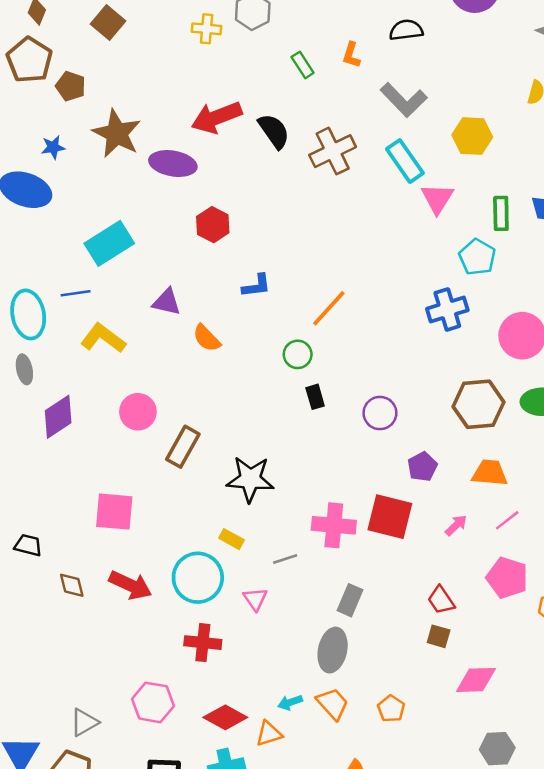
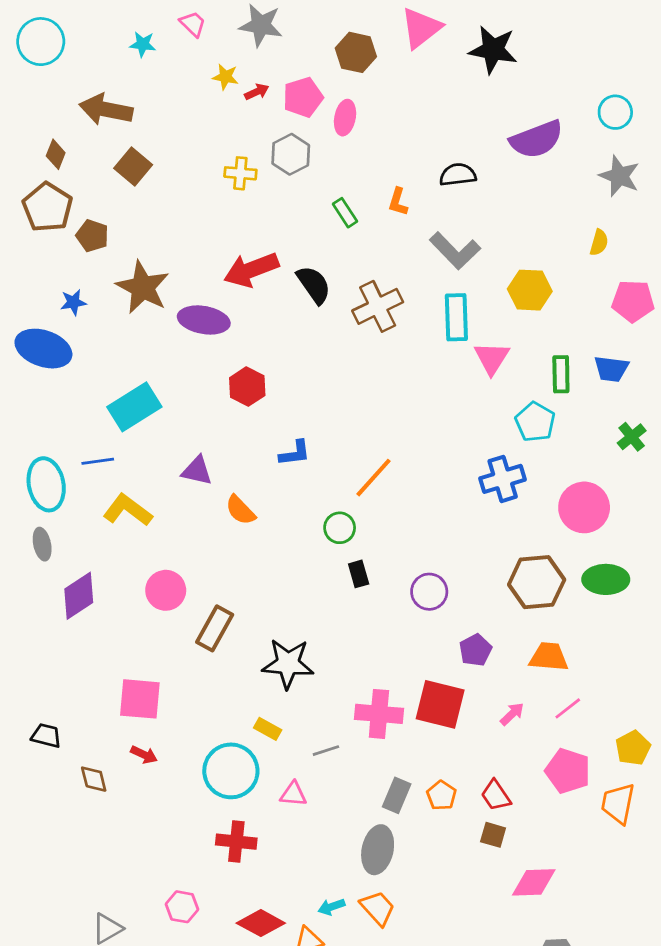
cyan rectangle: (405, 161) -> (456, 317), turned 33
red arrow: (130, 585) -> (144, 755), moved, size x0.6
pink triangle: (255, 599) -> (293, 794), turned -50
pink hexagon: (153, 702) -> (182, 907), size x0.7
orange pentagon: (391, 709) -> (441, 795), moved

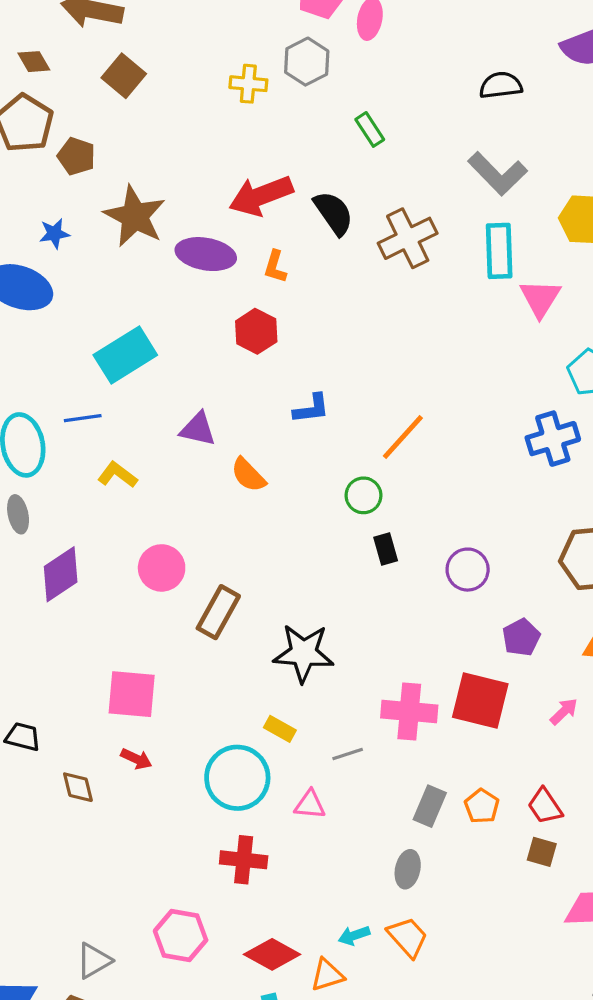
brown diamond: (56, 154) -> (34, 62), turned -52
orange L-shape: (398, 202) -> (275, 267), moved
yellow L-shape: (128, 510) -> (117, 475), size x0.7
gray ellipse: (378, 850) -> (408, 869), size x0.7
pink hexagon: (182, 907) -> (181, 935), size x1.4

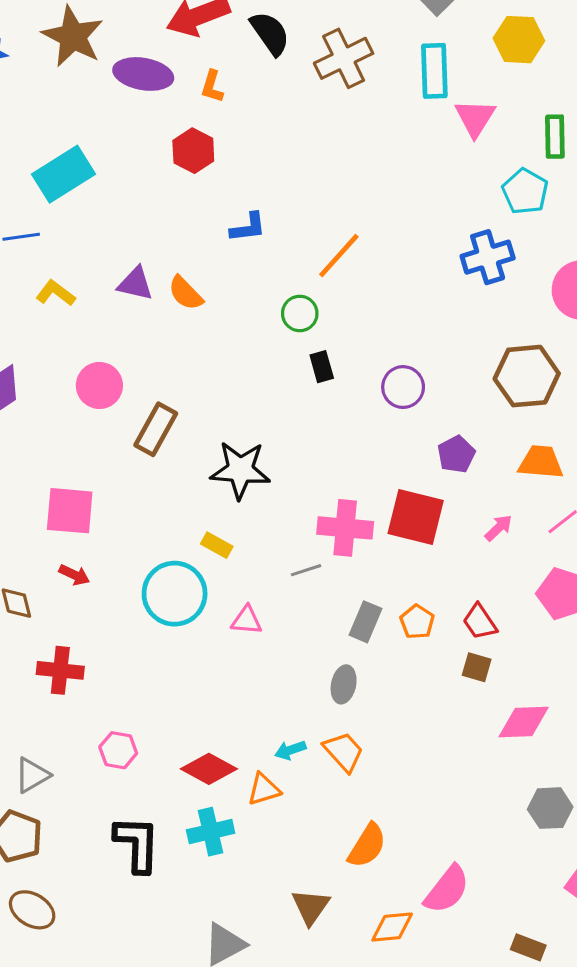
purple triangle: (198, 429) -> (135, 284), moved
gray line: (348, 754) -> (306, 570), moved
red cross: (244, 860) -> (60, 670), moved
pink hexagon: (181, 935) -> (118, 750), size x0.7

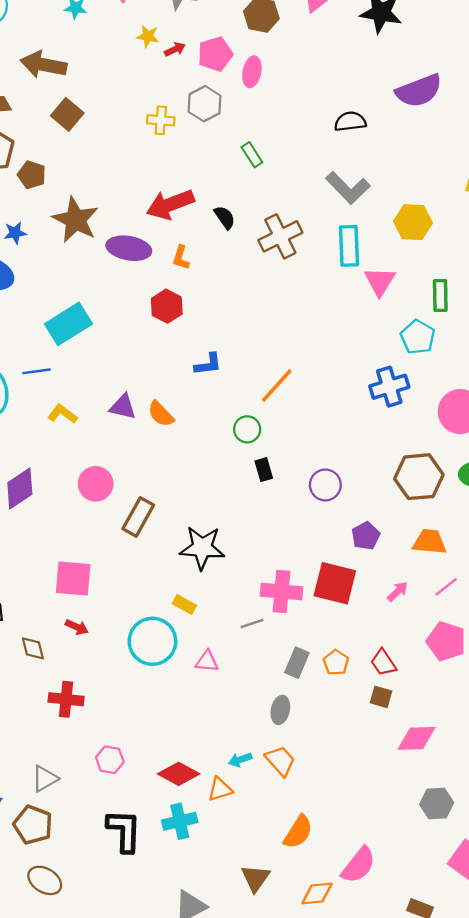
black semicircle: (270, 33) -> (225, 217), size x0.7

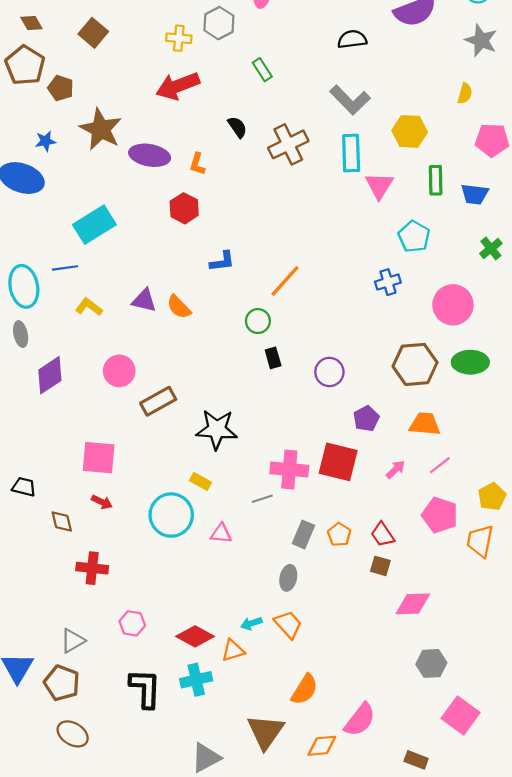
red arrow: (170, 204) -> (178, 86), moved
green rectangle: (440, 296) -> (436, 180), moved
blue cross: (389, 387) -> (388, 282), size x0.7
brown rectangle: (138, 517) -> (158, 401), turned 32
brown triangle: (255, 878) -> (265, 732), size x1.4

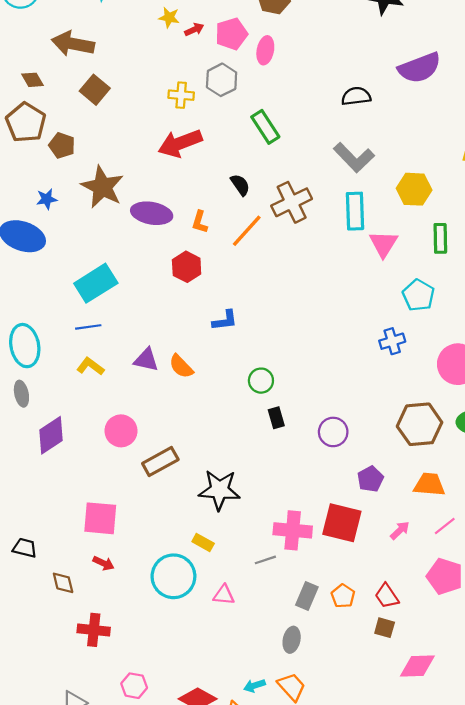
green rectangle: (262, 70) -> (265, 127), size x1.4
blue line: (65, 268) -> (88, 327), moved
orange line: (285, 281) -> (247, 231), moved

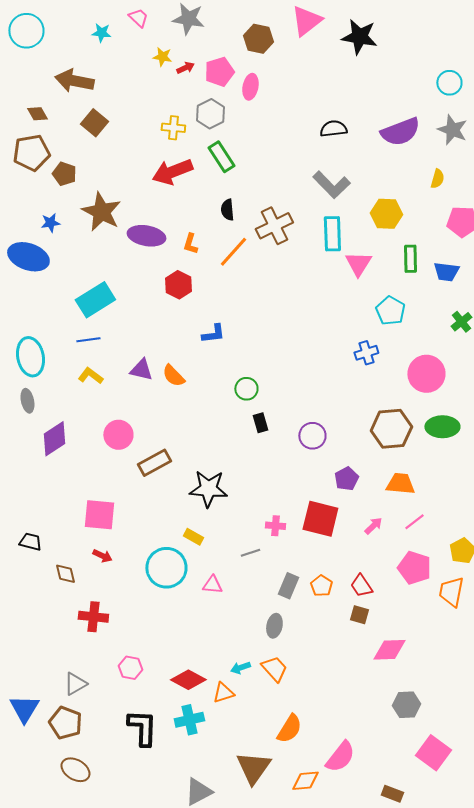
purple semicircle: (420, 68) -> (400, 132), moved
brown pentagon: (26, 122) -> (31, 153), turned 30
green rectangle: (265, 127) -> (221, 157), moved
black semicircle: (240, 185) -> (227, 210), turned -150
pink cross: (293, 530) -> (275, 526), size x0.6

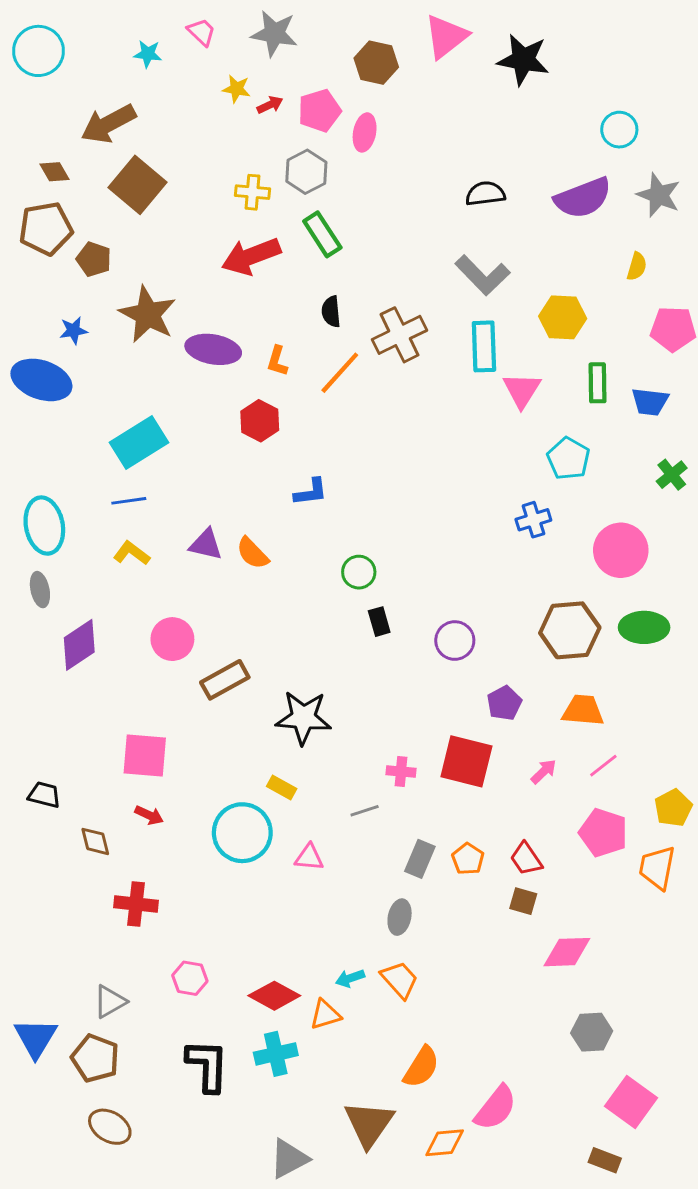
brown arrow: (74, 81) -> (108, 124), turned -39
cyan circle: (449, 83) -> (619, 130), moved
brown square: (94, 123) -> (137, 185), size x1.4
brown rectangle: (392, 794) -> (605, 1160), moved

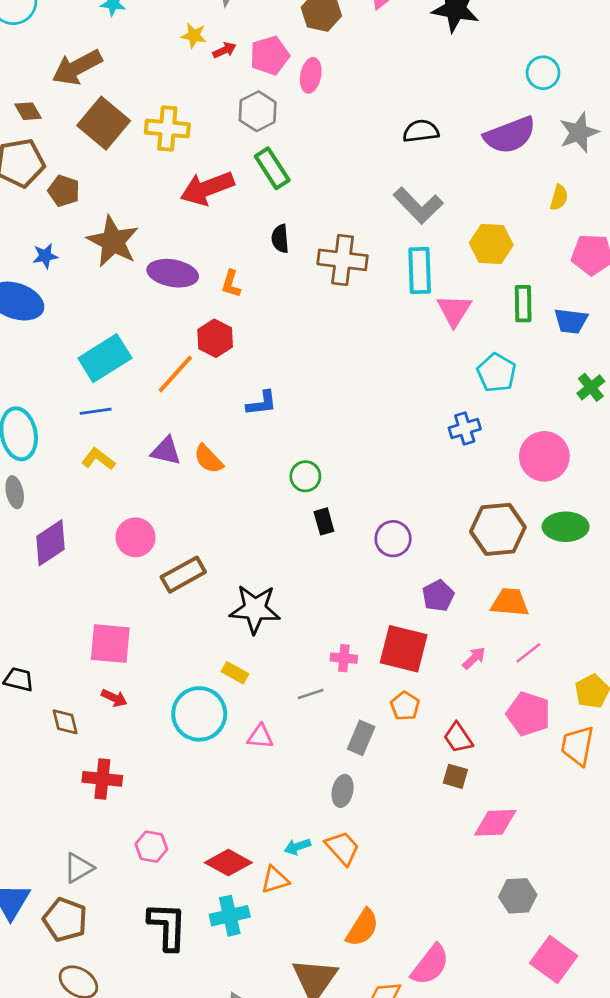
yellow cross: (252, 192) -> (167, 128), moved, size x1.4
gray star: (659, 195) -> (579, 132), turned 30
brown cross: (400, 335) -> (343, 260), turned 33
orange line: (340, 373) -> (175, 374), moved
orange pentagon: (468, 859) -> (405, 706), moved

